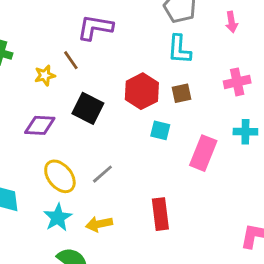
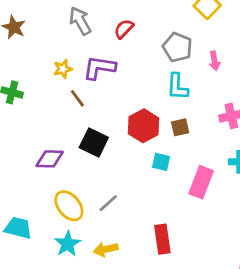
pink arrow: (232, 22) -> (215, 61), moved
yellow star: (45, 75) -> (63, 69), moved

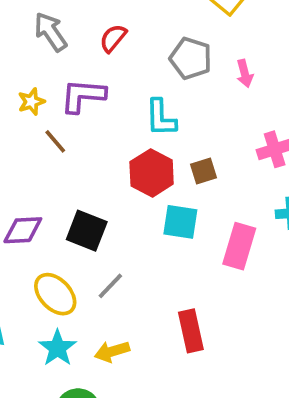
cyan L-shape: (177, 87) -> (161, 118), moved
black square: (94, 142) -> (87, 231), moved
cyan square: (161, 162) -> (180, 222), size x1.4

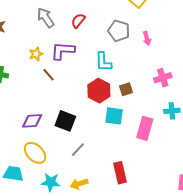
yellow ellipse: (55, 294) -> (35, 153), moved
cyan star: (58, 348) -> (51, 182), turned -30

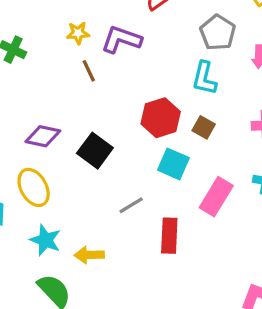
cyan L-shape: (103, 62) -> (204, 78), moved
brown square: (126, 89) -> (204, 127), turned 32
gray line: (78, 150) -> (131, 205), moved
red rectangle: (120, 173) -> (169, 236), moved

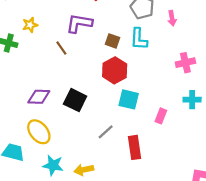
yellow star: (78, 33) -> (30, 25), moved
brown square: (204, 127) -> (113, 41), moved
pink rectangle: (216, 197) -> (161, 116), size x0.6

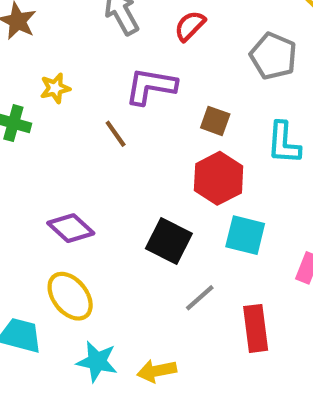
cyan L-shape: (139, 39) -> (284, 143), moved
purple diamond: (39, 97) -> (71, 228), turned 40
black square: (75, 100) -> (169, 241), moved

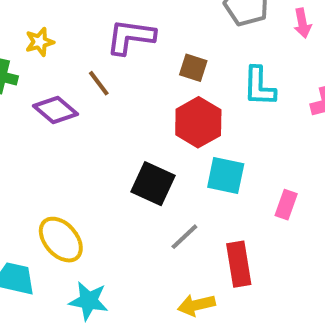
purple diamond: (71, 228) -> (56, 110), moved
yellow arrow: (157, 371) -> (196, 305), moved

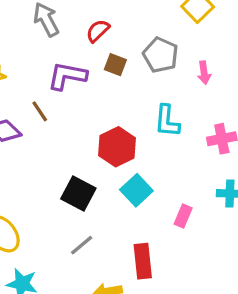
brown square: (193, 68) -> (115, 65), moved
cyan square: (226, 176) -> (136, 190), turned 32
gray line: (184, 237) -> (82, 245), moved

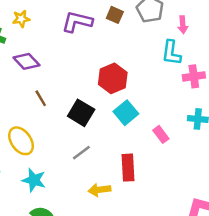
brown line: (40, 111) -> (41, 98), moved
cyan L-shape: (167, 121) -> (171, 53), moved
pink rectangle: (183, 216) -> (161, 134), turned -63

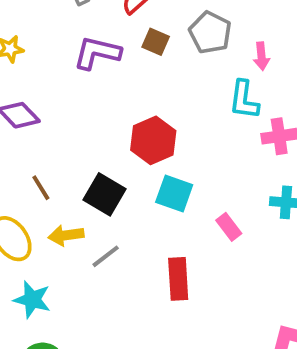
brown line: (41, 98) -> (41, 188), moved
cyan square: (126, 113) -> (174, 194), turned -30
yellow arrow: (99, 190) -> (66, 235), moved

